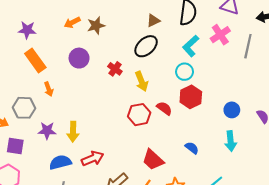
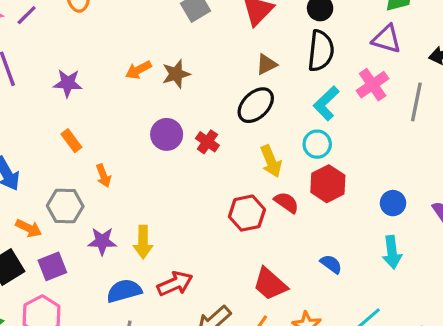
purple circle: (79, 58) -> (167, 134), moved
orange rectangle: (35, 60) -> (71, 141), moved, size x0.6
yellow arrow: (142, 81) -> (271, 161), moved
purple square: (15, 146) -> (52, 266), turned -30

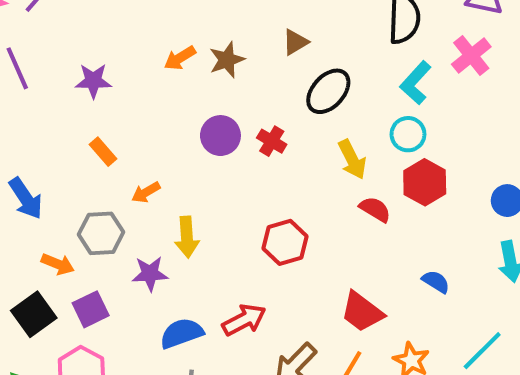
brown triangle: (266, 64) -> (295, 42), moved
orange arrow: (103, 176) -> (146, 192), turned 85
red hexagon: (247, 213) -> (285, 242), moved
yellow arrow: (143, 242) -> (187, 237), moved

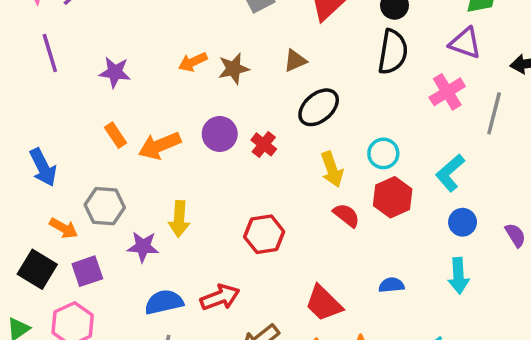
cyan L-shape: (416, 83) -> (450, 173), moved
orange arrow: (146, 192) -> (160, 146), moved, size x1.6
blue semicircle: (436, 282) -> (391, 285), turned -45
black square: (34, 314) -> (37, 269), turned -30

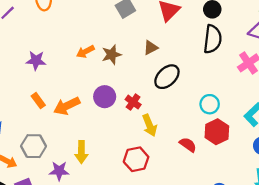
yellow arrow: (332, 169) -> (150, 125), moved

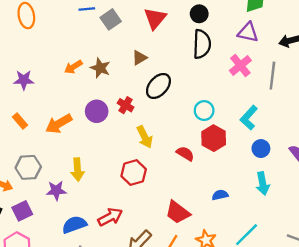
brown star: (112, 55) -> (100, 68), turned -30
orange rectangle: (38, 101) -> (20, 121), moved
red cross: (133, 102) -> (126, 105), moved

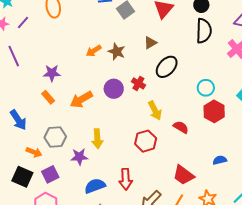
purple star: (24, 80) -> (52, 73), moved
red semicircle: (185, 154) -> (181, 127), moved
red arrow: (110, 217) -> (126, 179), turned 115

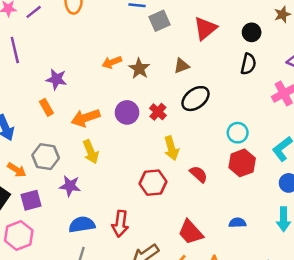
black semicircle: (204, 31) -> (248, 64), size x0.7
yellow arrow: (97, 139) -> (91, 152), moved, turned -30

